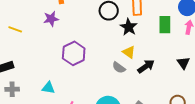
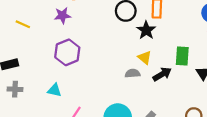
green rectangle: (165, 25) -> (182, 56), moved
purple hexagon: (74, 53) -> (67, 52), moved
gray semicircle: (119, 68) -> (133, 73), turned 136

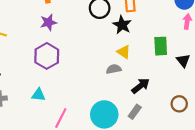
purple star: (62, 15) -> (48, 22), moved
black arrow: (162, 74) -> (141, 86), moved

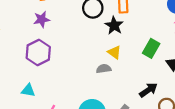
green rectangle: (161, 46) -> (151, 48), turned 30
black arrow: (141, 86) -> (148, 90), moved

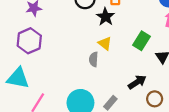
gray semicircle: (104, 69) -> (94, 59), turned -80
cyan triangle: (28, 90) -> (18, 78), size x1.6

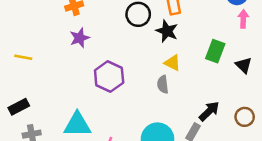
purple hexagon: (29, 41) -> (109, 76), moved
black arrow: (137, 82) -> (209, 111), moved

